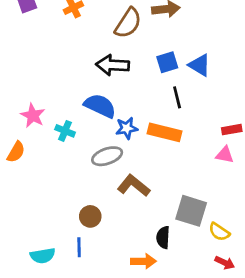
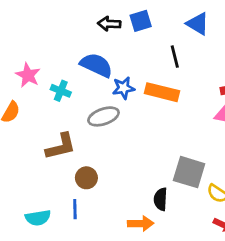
blue square: (167, 62) -> (141, 21), moved
black arrow: (113, 65) -> (109, 24), size x0.7
brown L-shape: (134, 186) -> (61, 146), moved, turned 128

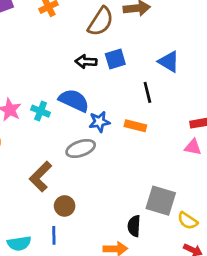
cyan cross: (61, 91) -> (41, 111), moved
orange rectangle: (162, 92) -> (135, 126), size x0.7
brown L-shape: (61, 146) -> (41, 177), turned 148

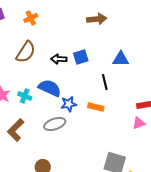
brown semicircle: (101, 22) -> (26, 52), moved
blue triangle: (169, 62) -> (121, 59), turned -30
pink triangle: (193, 147) -> (139, 123), turned -32
brown L-shape: (41, 177) -> (16, 130), moved

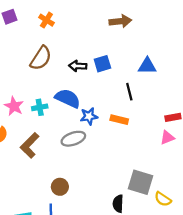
orange cross: (31, 18) -> (46, 20), turned -32
cyan cross: (25, 96) -> (40, 107), turned -32

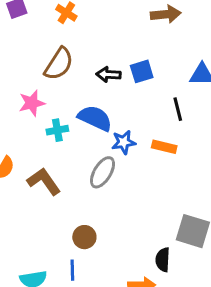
pink star: (14, 106) -> (32, 103), moved, turned 30
gray ellipse: (73, 139) -> (103, 172), turned -40
brown L-shape: (30, 145) -> (44, 181), turned 100

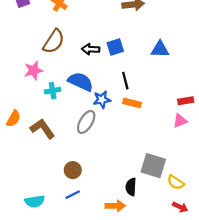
black line: (178, 109) -> (125, 81), moved
blue line: (72, 270) -> (73, 195), moved, turned 64

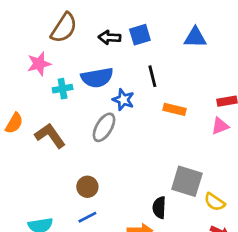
blue semicircle: (81, 82) -> (97, 78), turned 145
blue star: (102, 100) -> (123, 100), turned 30
orange rectangle: (132, 103) -> (174, 109), moved

